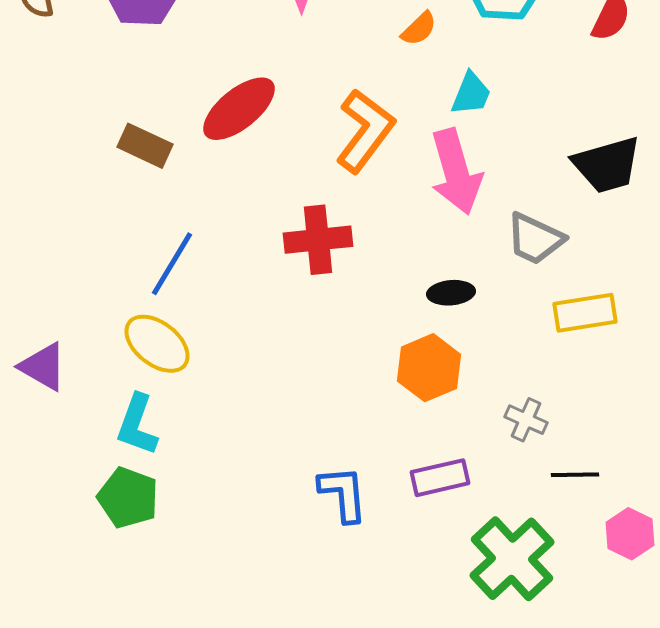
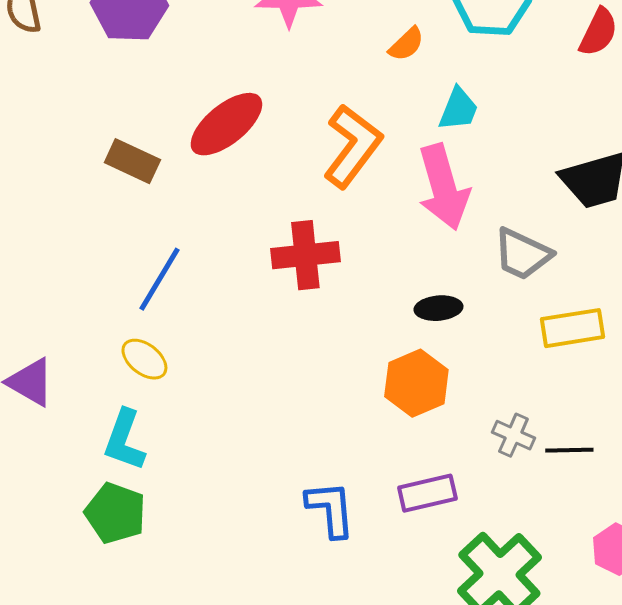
yellow ellipse: (157, 344) -> (144, 359), size x0.7
black line: (575, 475) -> (569, 450), moved

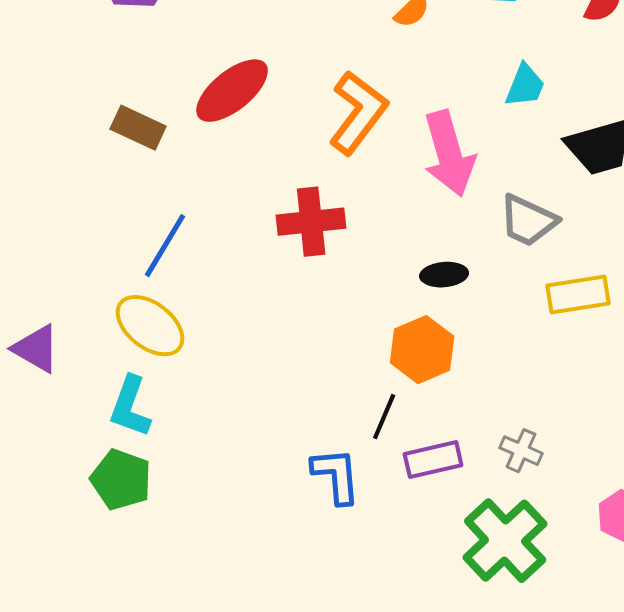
cyan trapezoid: (458, 109) -> (525, 86), moved
yellow ellipse: (144, 359) -> (150, 326), size x1.5
gray cross: (513, 435) -> (521, 451), moved
black line: (569, 450) -> (384, 417), moved, turned -66

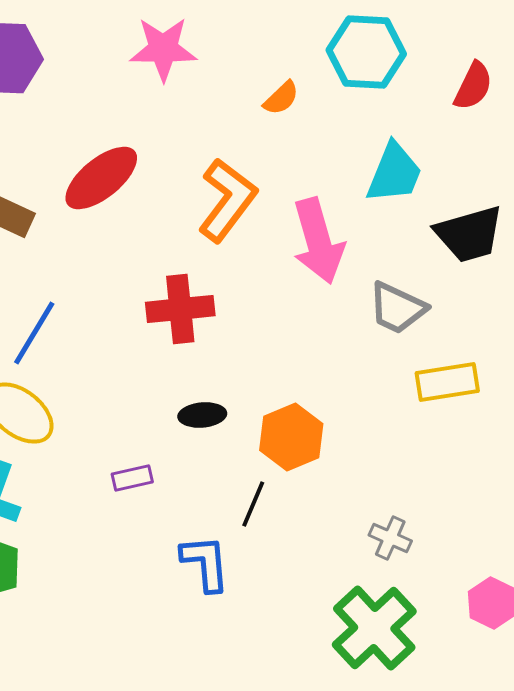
cyan trapezoid: (525, 86) -> (394, 173), size x1.4
black ellipse: (444, 275) -> (202, 415), moved
purple rectangle: (433, 460) -> (132, 478), moved, size x0.7

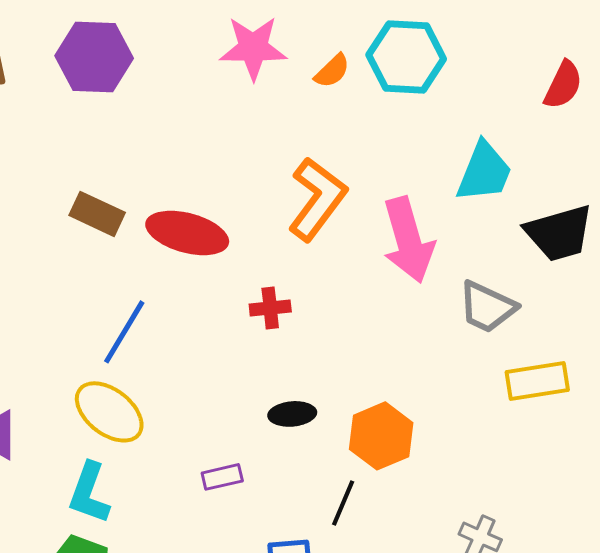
cyan hexagon: (366, 52) -> (406, 57), moved
orange semicircle: (281, 98) -> (332, 71), moved
red ellipse: (101, 178) -> (187, 233), moved, turned 54
red cross: (180, 309) -> (270, 308), size x0.6

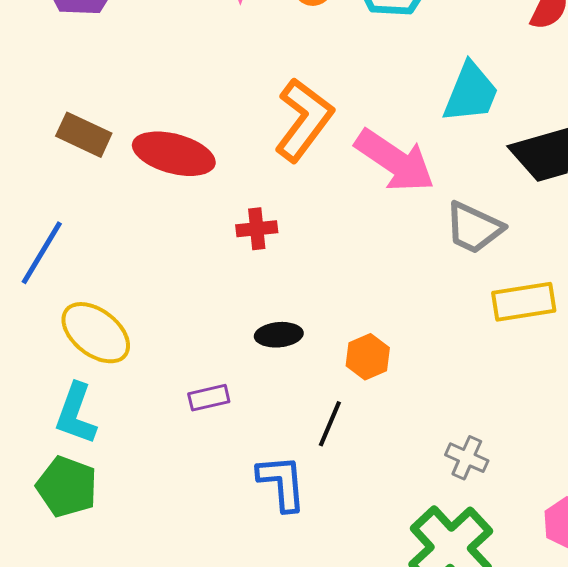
pink arrow: (408, 240) -> (395, 161), turned -40
blue line: (124, 332) -> (42, 253), moved
orange hexagon: (381, 436) -> (368, 357), size x0.7

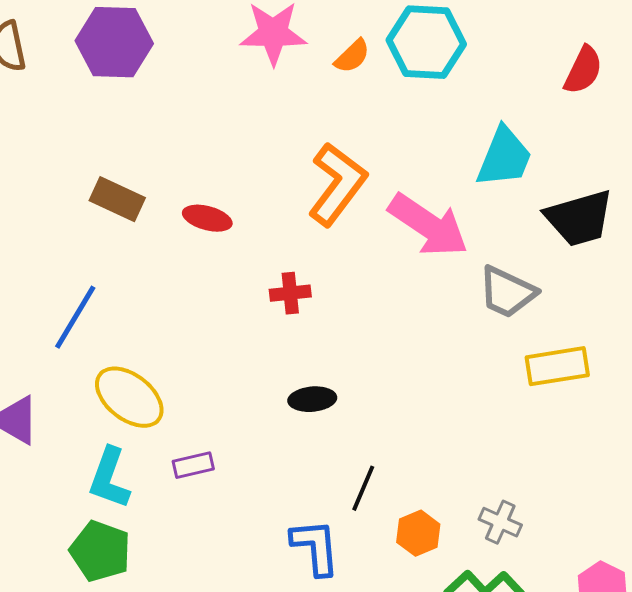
red ellipse: (174, 154) -> (207, 218), size x0.6
orange hexagon: (368, 357) -> (418, 533), moved
purple rectangle: (209, 398) -> (193, 465), moved

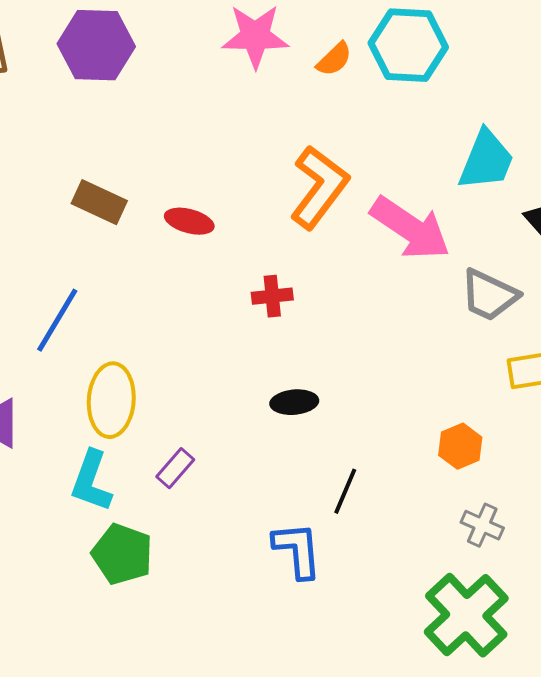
yellow ellipse: (129, 397) -> (111, 400), turned 56
purple rectangle: (193, 465) -> (175, 468), turned -36
orange hexagon: (418, 533) -> (460, 446), moved
green pentagon: (100, 551) -> (122, 554), moved

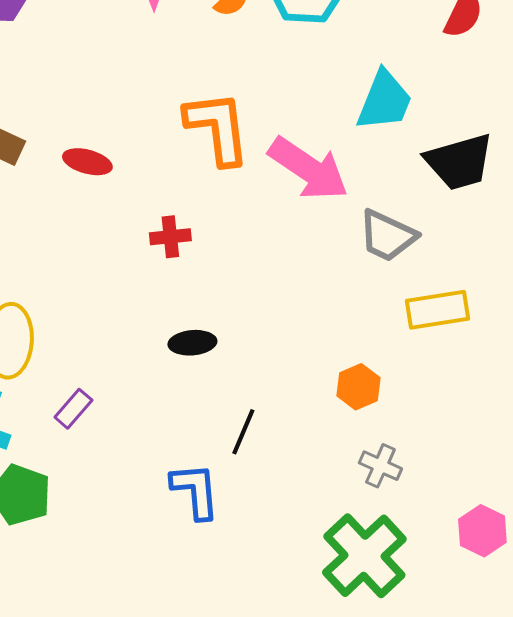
orange L-shape: (319, 187) -> (217, 128), turned -44

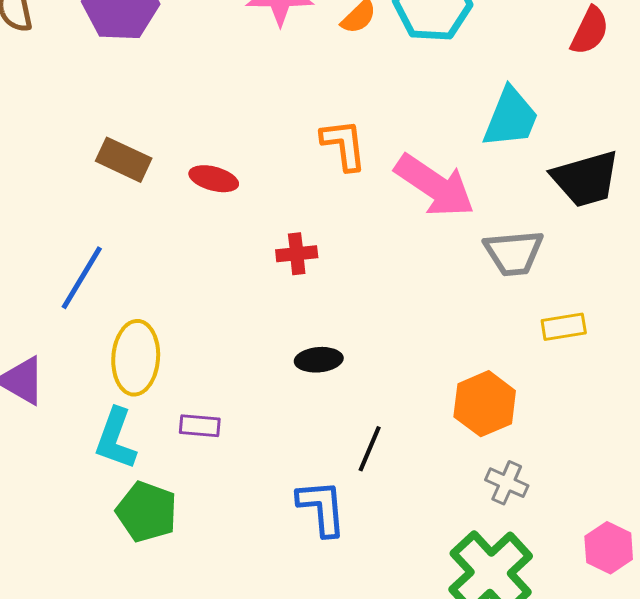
orange L-shape: (217, 128) -> (344, 145), size x0.7
gray trapezoid: (387, 236) -> (514, 253), turned -30
yellow rectangle: (437, 310) -> (564, 327), size x0.7
orange hexagon: (358, 387) -> (485, 404), size x1.4
purple rectangle: (73, 409) -> (200, 426), turned 54

